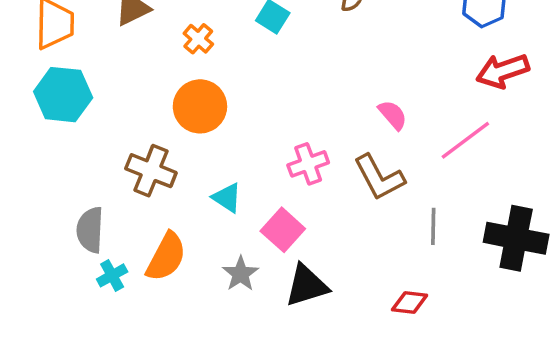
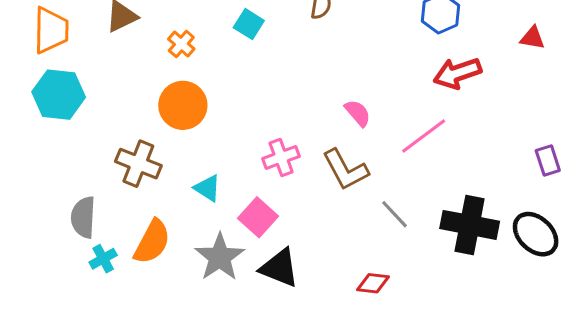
gray line: (433, 226) -> (394, 214), turned -44
gray star: (241, 274) -> (220, 257), size x1.5
black triangle: (306, 286) -> (279, 268), turned 39

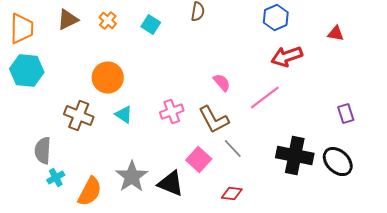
orange cross: (181, 44) -> (108, 21), moved
cyan triangle: (207, 188) -> (124, 115), moved
gray line: (394, 214) -> (233, 149), moved
pink square: (258, 217) -> (199, 160), moved
orange semicircle: (152, 242) -> (90, 192), moved

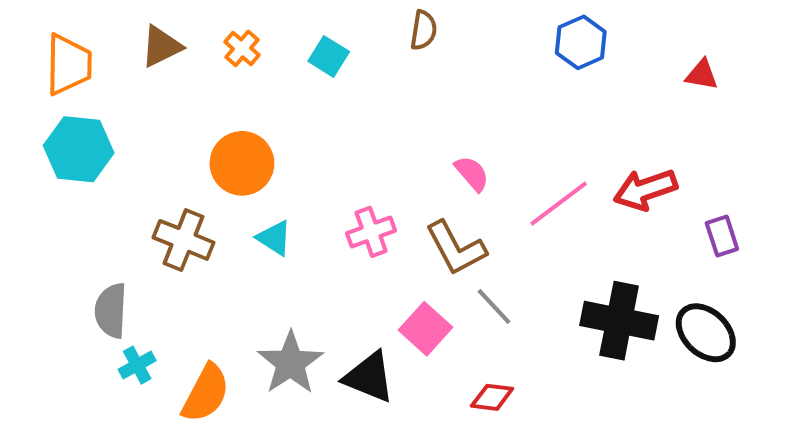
red arrow: (287, 57) -> (645, 190), moved

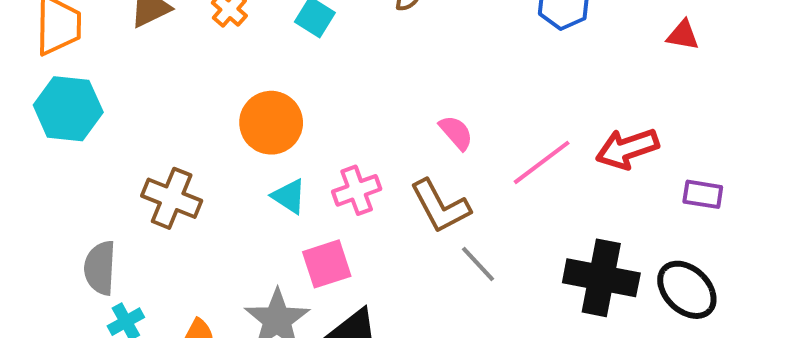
orange circle: (242, 163) -> (271, 123), moved
purple rectangle: (722, 236) -> (703, 194), turned -63
cyan triangle: (274, 238) -> (289, 196), moved
pink square: (425, 329) -> (327, 264), moved, turned 30

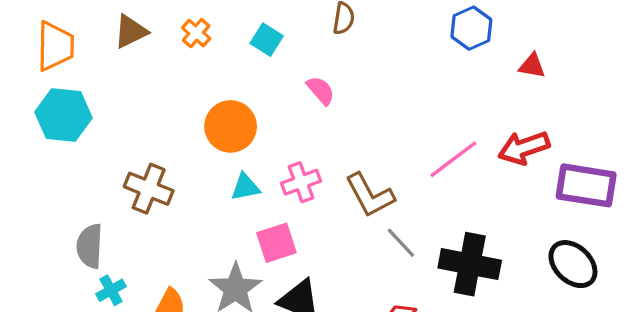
red triangle: (683, 35) -> (532, 66), moved
pink semicircle: (456, 133) -> (321, 90), moved
purple rectangle: (703, 194) -> (586, 185), size x1.8
cyan triangle: (289, 196) -> (245, 187), turned -44
black cross: (601, 278) -> (470, 264), moved

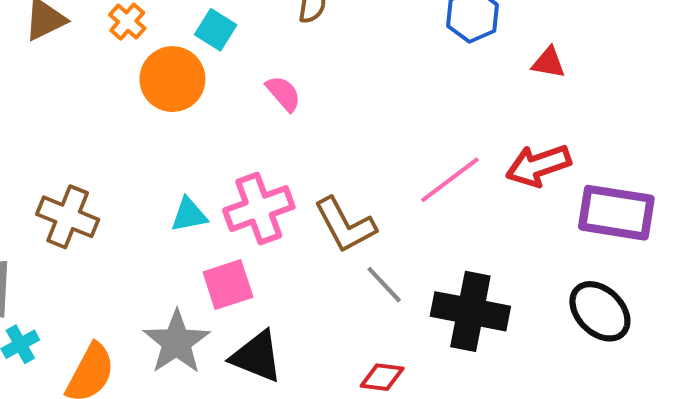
orange circle: (231, 126) -> (172, 79), moved
pink cross: (301, 182) -> (259, 209), size x1.4

